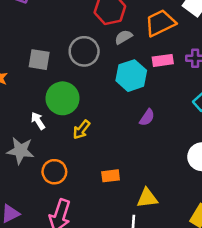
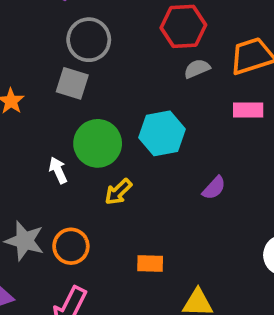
gray circle: (84, 51) -> (89, 40), moved
cyan hexagon: (131, 76) -> (162, 133), moved
gray star: (20, 151) -> (25, 241), moved

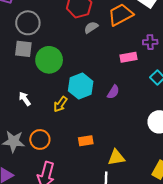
pink rectangle: (248, 110) -> (128, 57), moved
cyan hexagon: (162, 133) -> (81, 86), moved
green circle: (98, 143) -> (49, 60), moved

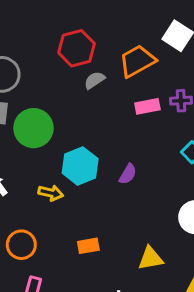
pink rectangle: (128, 57) -> (147, 106), moved
yellow arrow: (60, 104) -> (51, 193), turned -112
yellow triangle: (116, 158) -> (151, 258), moved

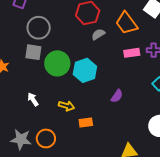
orange trapezoid: (137, 61) -> (126, 23), turned -100
cyan hexagon: (80, 166) -> (85, 70), moved
orange rectangle: (88, 246) -> (86, 122), moved

